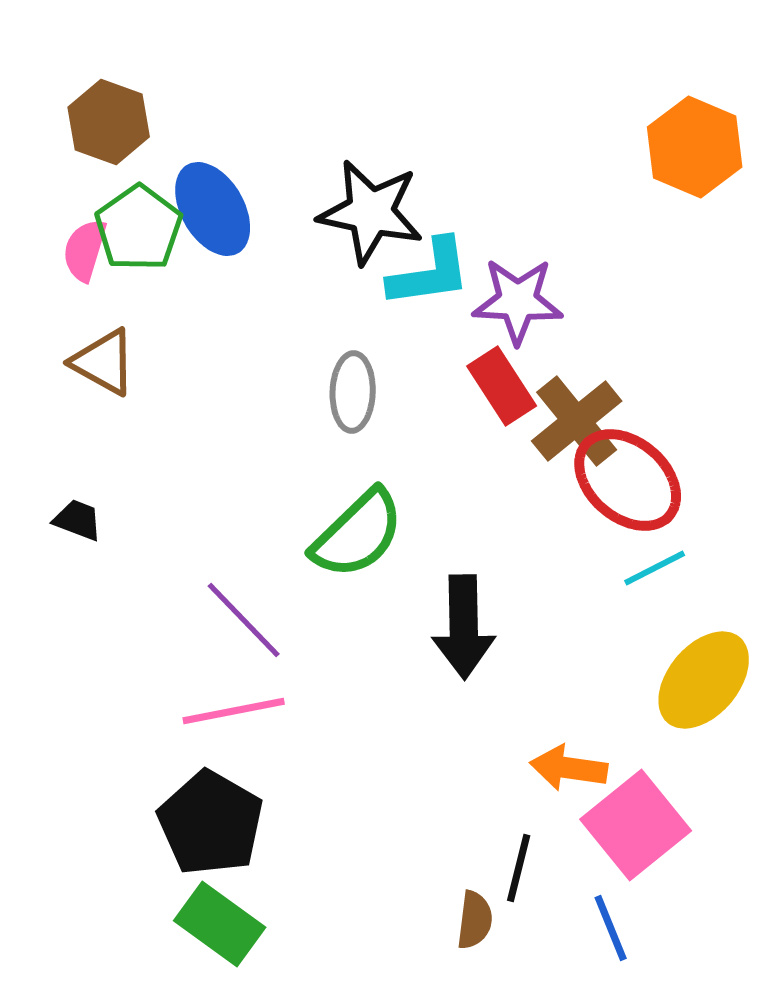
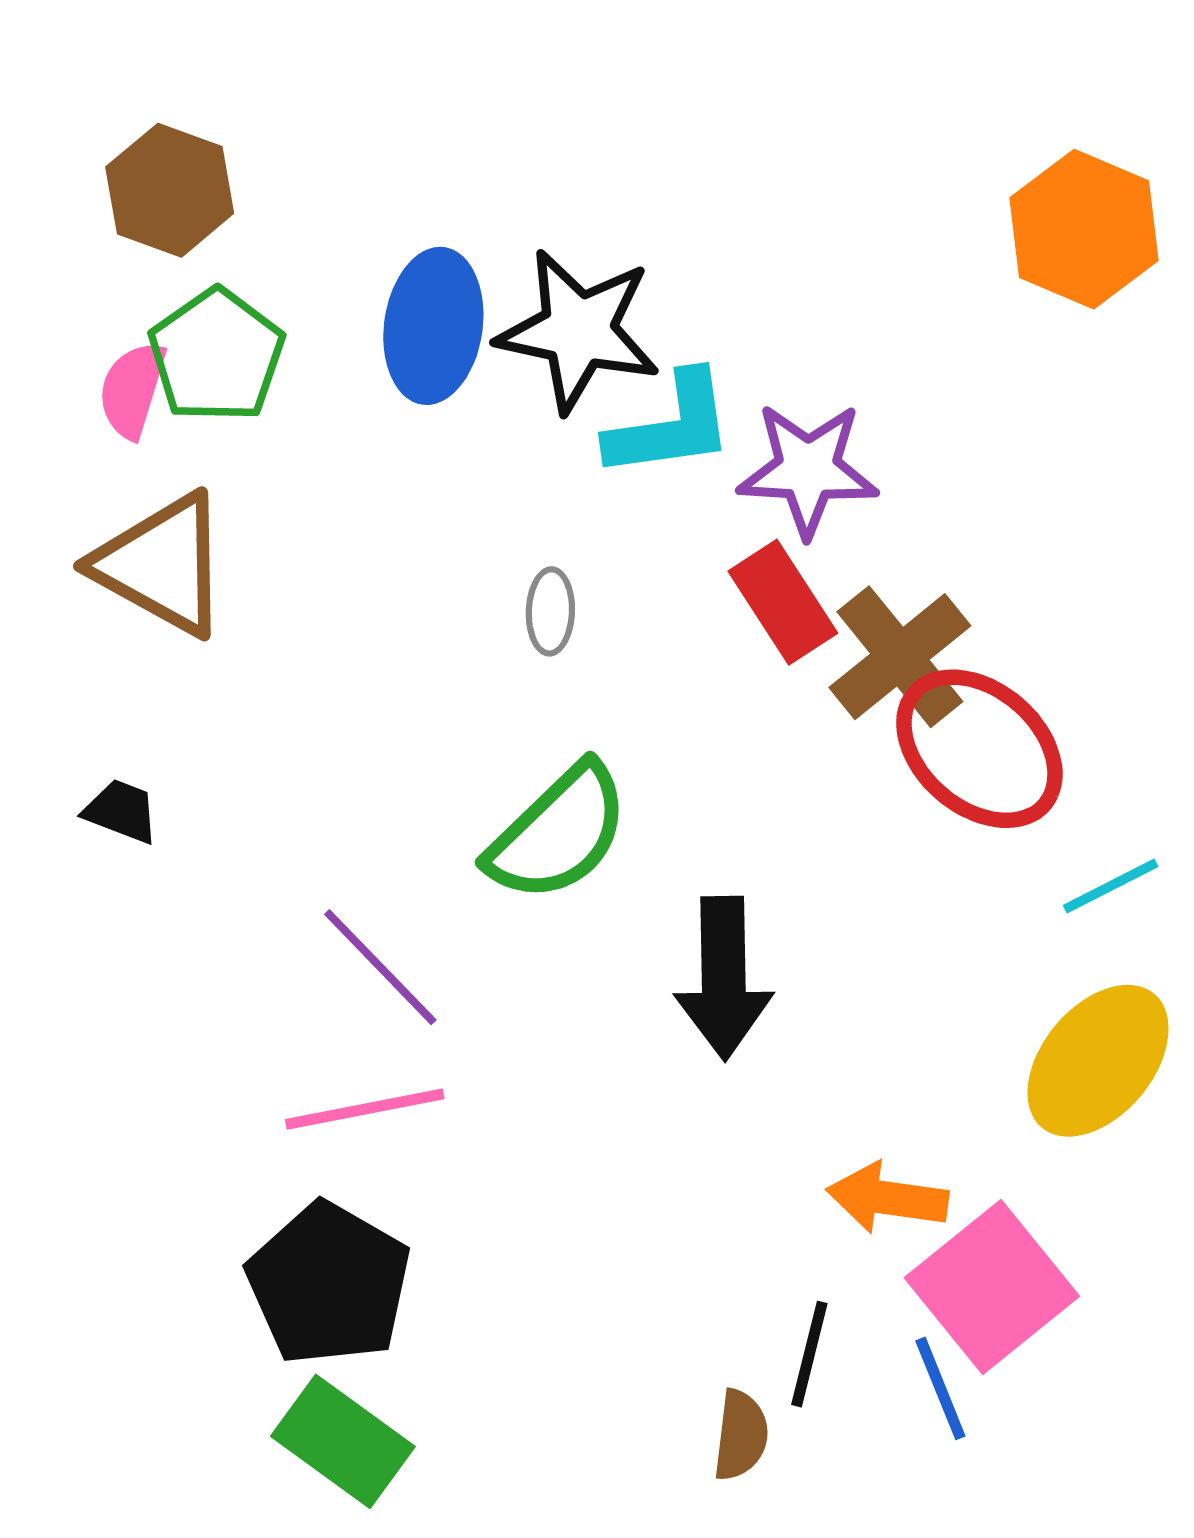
blue ellipse: (213, 209) -> (433, 326), moved, turned 38
brown triangle: (104, 362) -> (162, 565), size x1.4
gray ellipse: (353, 392) -> (550, 611), size x0.7
cyan line: (655, 568) -> (1111, 886), moved
blue line: (611, 928) -> (940, 1388), moved

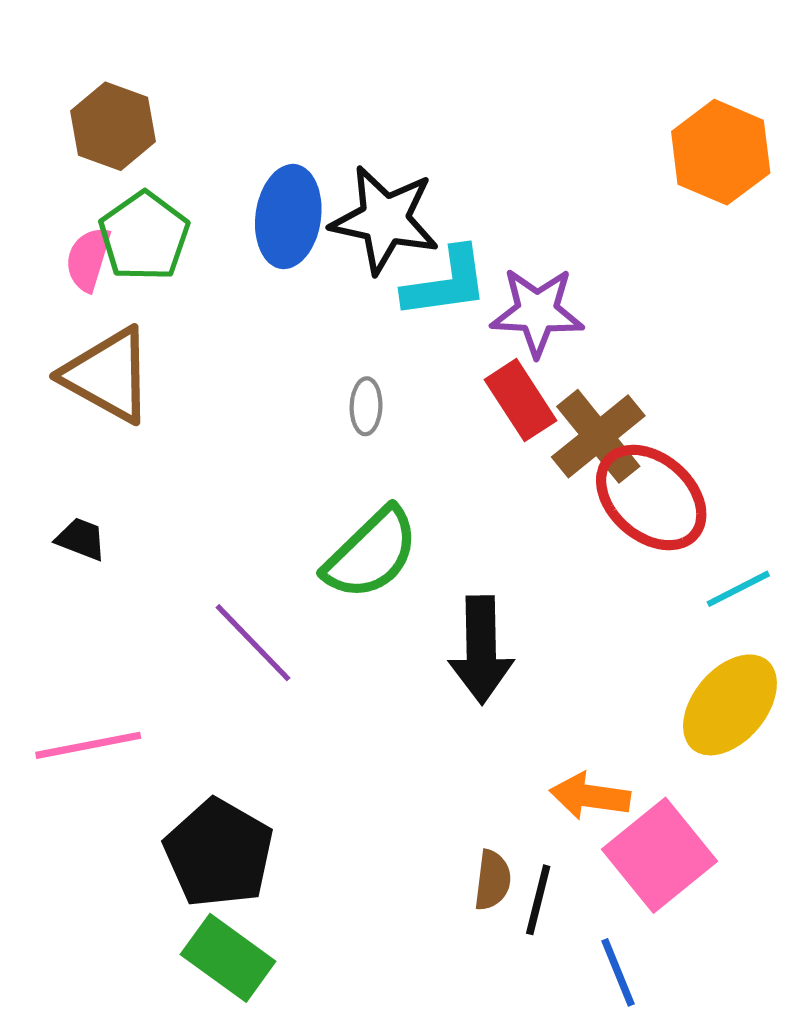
pink line: (365, 1109) -> (88, 745), moved
blue line: (940, 1388) -> (618, 972), moved
brown semicircle: (741, 1435) -> (493, 880), moved

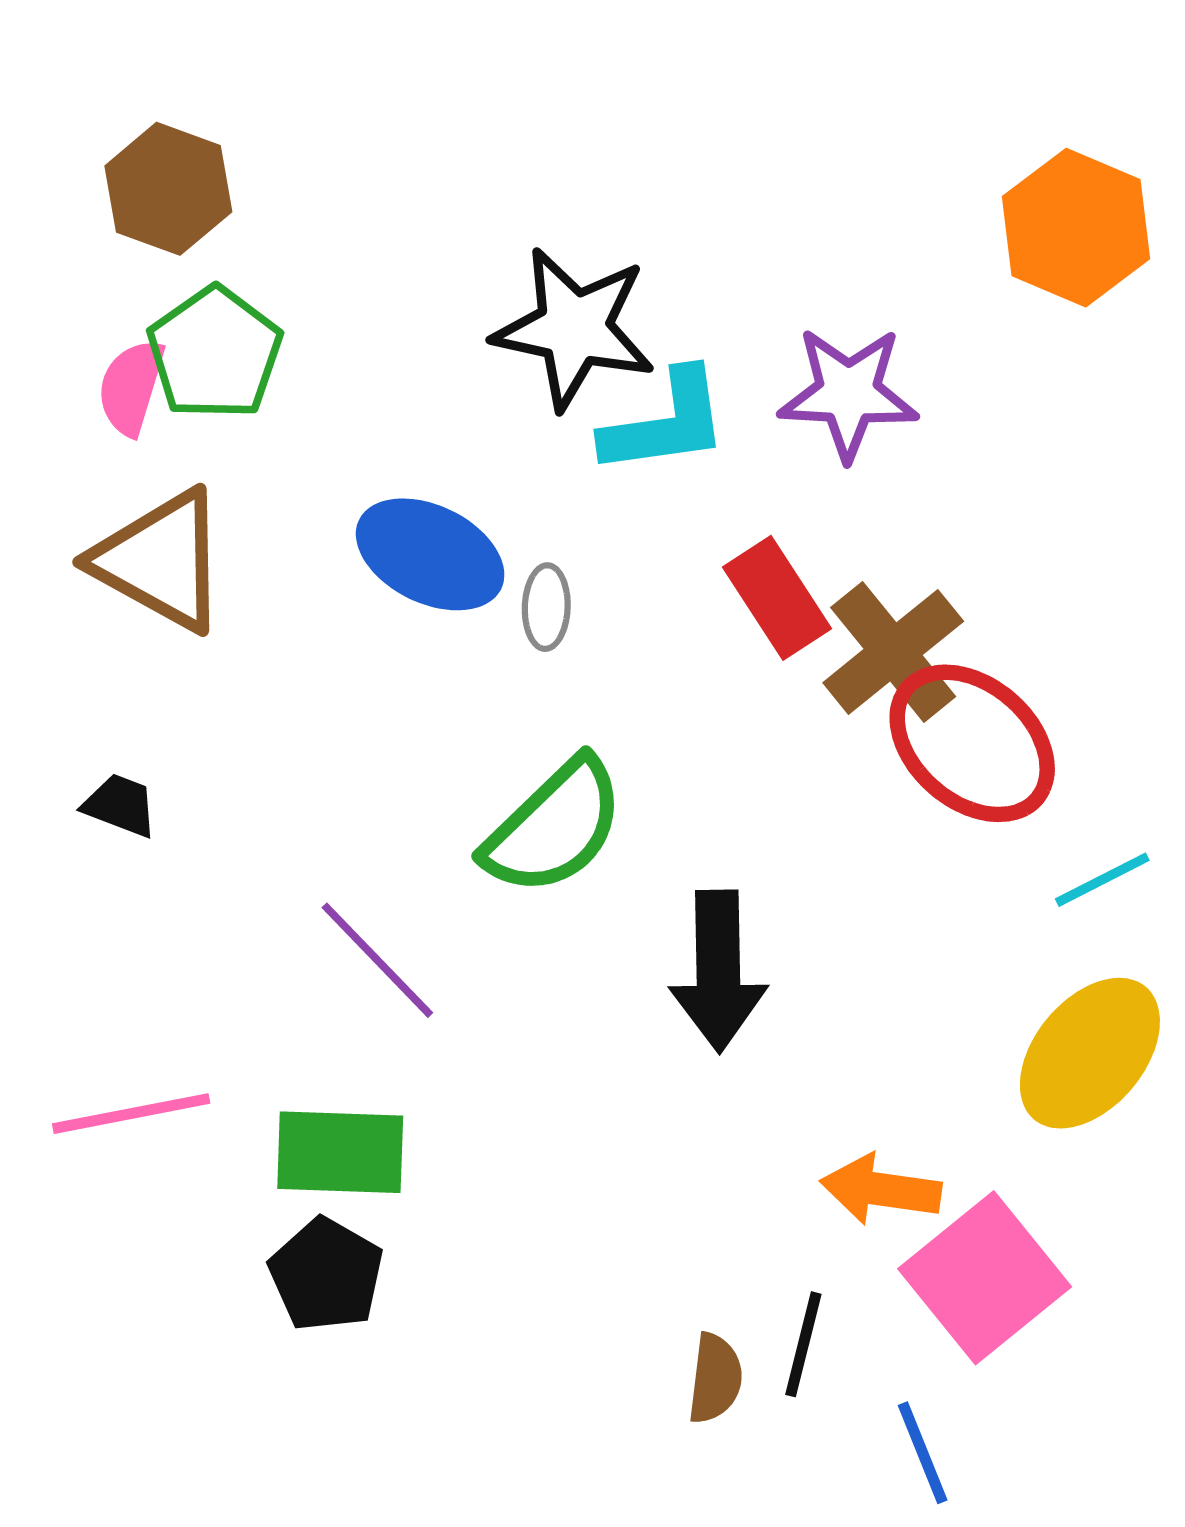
blue ellipse: (288, 217) -> (430, 554), moved, turned -72
purple star: (537, 312) -> (848, 393), moved
black pentagon: (219, 853) -> (326, 1275), size x0.7
brown semicircle: (493, 880) -> (715, 1378), moved
green rectangle: (228, 958) -> (340, 1152), moved, turned -34

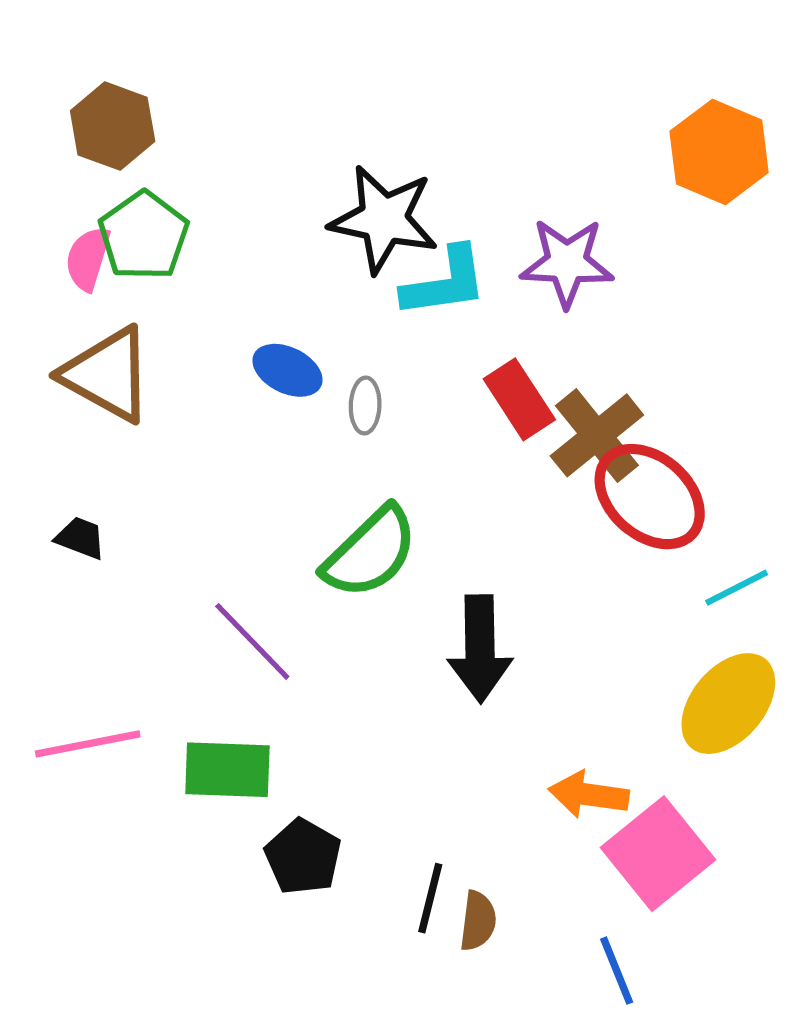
blue ellipse: (430, 554) -> (287, 370), size x0.7
black pentagon: (326, 1275) -> (303, 857), moved
black line: (803, 1344) -> (430, 898), moved

